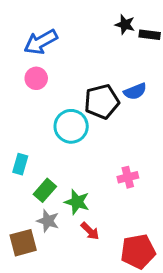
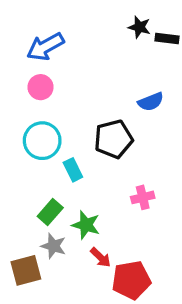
black pentagon: (102, 102) -> (113, 139), moved
cyan circle: (71, 126) -> (42, 141), moved
cyan rectangle: (20, 164) -> (73, 170), moved, turned -42
red pentagon: (138, 251) -> (131, 280), moved

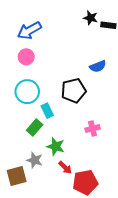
green rectangle: (50, 212) -> (35, 127), moved

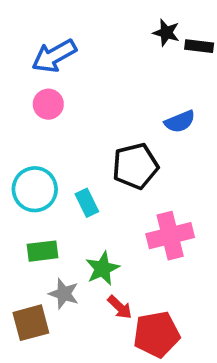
cyan circle: (27, 92) -> (35, 189), moved
green rectangle: (35, 127) -> (42, 251), moved, turned 42
pink cross: (93, 129) -> (170, 236), size x1.6
green star: (56, 146) -> (102, 269), turned 30

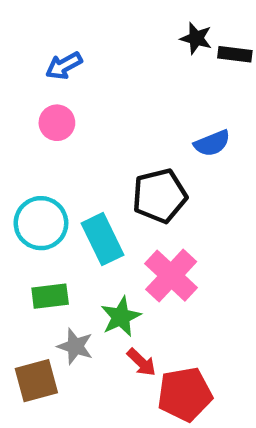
blue arrow: (54, 56) -> (64, 66), size x0.7
cyan rectangle: (87, 203) -> (103, 239), size x1.5
pink cross: (170, 236) -> (171, 276), moved, turned -33

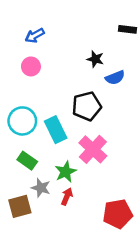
black star: (196, 38) -> (95, 59), moved
green rectangle: (50, 296) -> (27, 161), turned 42
red arrow: (141, 362) -> (67, 196), moved, turned -112
red pentagon: (185, 394) -> (118, 214), moved

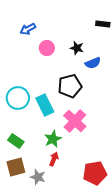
pink circle: (31, 66) -> (47, 48), moved
green rectangle: (27, 161) -> (16, 141), moved
gray star: (41, 188) -> (38, 177), moved

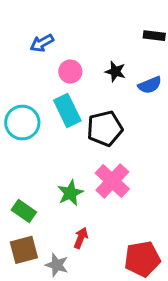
blue semicircle: (93, 63) -> (150, 85), moved
cyan circle: (18, 98) -> (22, 123), moved
cyan rectangle: (45, 105) -> (67, 111), moved
green star: (53, 139) -> (70, 193), moved

